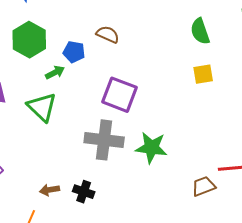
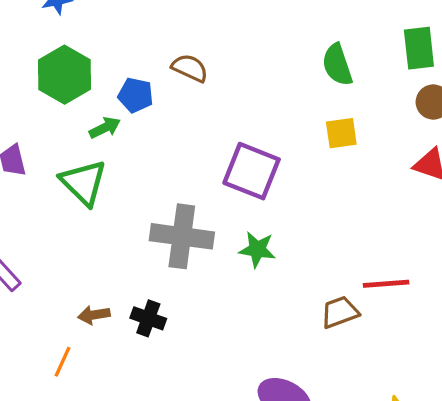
purple square: (119, 95) -> (252, 171), moved
green star: (151, 148) -> (257, 249), size x0.7

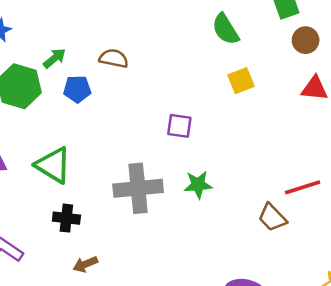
green arrow: (105, 128) -> (55, 58), moved
purple square: (252, 171) -> (179, 126), size x0.6
brown trapezoid: (340, 312) -> (272, 217), turned -100
black cross: (148, 318) -> (66, 218), moved

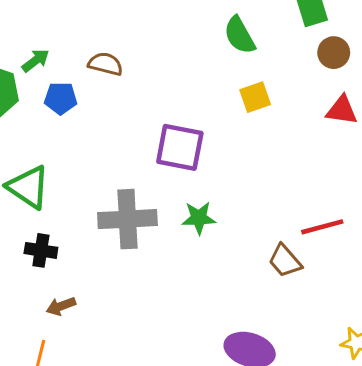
purple square: (179, 126) -> (180, 147), size x1.6

